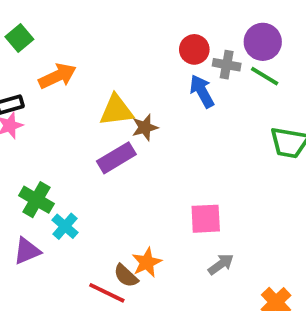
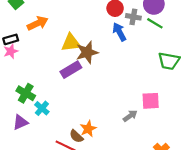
brown star: (145, 127) -> (87, 52), size x1.5
pink square: (206, 219) -> (151, 101), moved
gray arrow: (221, 264) -> (130, 116), moved

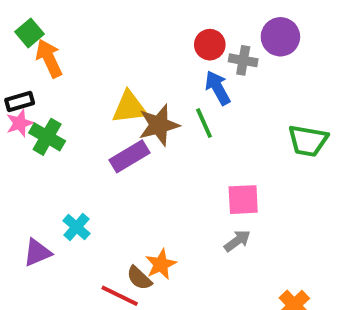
orange arrow: (38, 23) -> (49, 58), moved, turned -90
green line: (155, 23) -> (204, 123), moved, turned 35
green cross: (26, 93) -> (47, 137), moved
pink square: (151, 101) -> (243, 200), moved

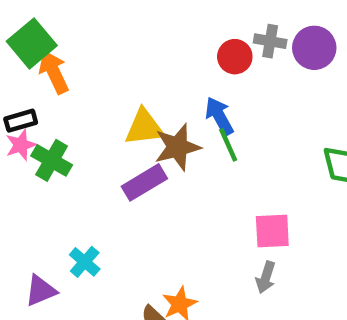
green square: (29, 33) -> (32, 43), size x1.5
gray cross: (243, 60) -> (270, 41), moved
blue arrow: (218, 88) -> (219, 116), moved
gray arrow: (237, 241) -> (266, 277), turned 144

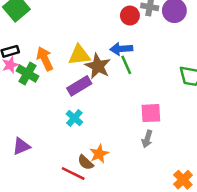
orange arrow: (54, 72) -> (45, 59), moved
blue arrow: (219, 116) -> (121, 49), turned -65
brown star: (177, 147) -> (98, 66), turned -30
cyan cross: (85, 262) -> (74, 118), moved

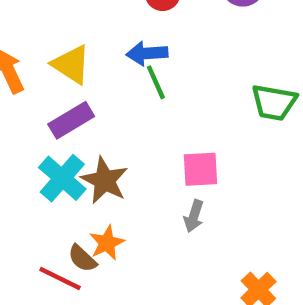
yellow triangle: (79, 55) -> (71, 64), turned 40
brown star: (98, 66) -> (105, 180), moved
cyan cross: (74, 118) -> (62, 178), size x1.5

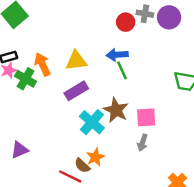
yellow triangle: (71, 64) -> (76, 61), turned -40
cyan cross: (62, 178) -> (92, 122), moved
brown star: (105, 180) -> (116, 110), moved

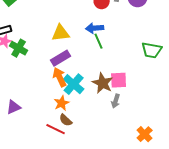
orange arrow: (42, 64) -> (60, 77), moved
brown star: (116, 110) -> (103, 83), moved
orange star: (95, 157) -> (62, 103), moved

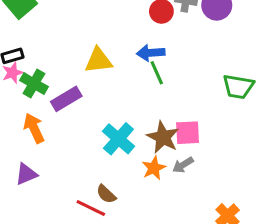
purple rectangle: (61, 58) -> (66, 99), moved
orange arrow: (60, 77) -> (34, 128), moved
gray arrow: (116, 101) -> (183, 165), turned 40
orange star: (62, 103) -> (154, 168), moved

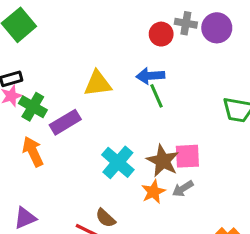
purple triangle: (26, 174) -> (25, 218), moved

